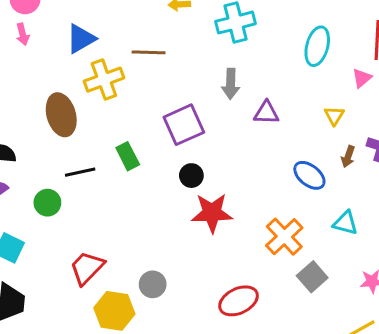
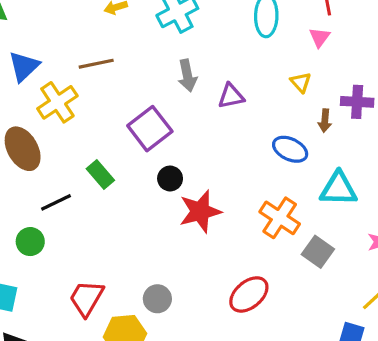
cyan triangle: (345, 223) -> (338, 189), size x1.4

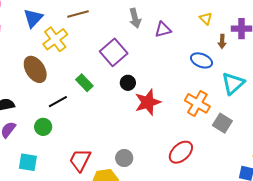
cyan triangle: (338, 189) -> (233, 83), turned -40

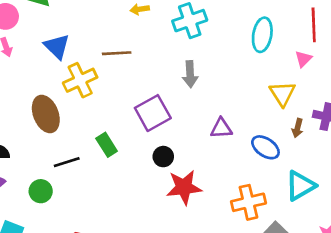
blue triangle: (33, 18) -> (57, 47), turned -40
yellow triangle: (206, 18) -> (282, 94), size x1.5
purple triangle: (163, 29) -> (221, 128), moved
orange cross: (197, 103) -> (248, 202), turned 35

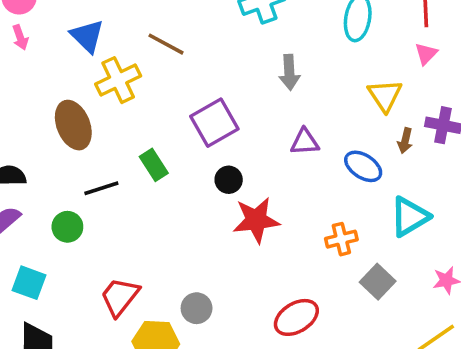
brown line: (117, 53) -> (166, 44), turned 32
pink triangle: (303, 59) -> (426, 54), moved
gray arrow: (190, 74) -> (289, 72), moved
orange cross: (248, 202) -> (341, 239), size x0.7

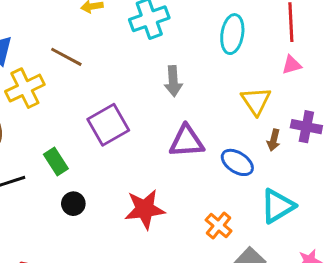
pink triangle: (426, 54) -> (292, 65), turned 30
purple triangle: (305, 142) -> (187, 141), size x1.4
black circle: (229, 180) -> (73, 204), moved
orange cross: (341, 239) -> (219, 225), turned -36

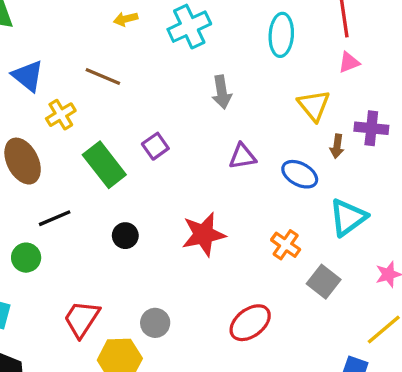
yellow cross: (25, 88) -> (61, 115), size x0.7
purple square: (108, 125) -> (155, 146), size x0.6
purple triangle: (187, 141) -> (242, 156), size x0.7
green rectangle: (56, 161) -> (104, 165), moved, size x1.5

